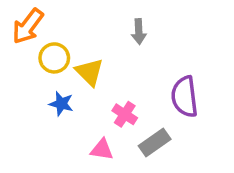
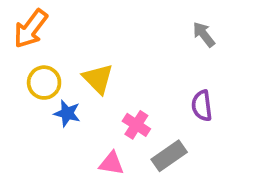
gray arrow: (139, 32) -> (204, 34), moved, turned 145
yellow circle: (54, 58) -> (44, 83), moved
purple semicircle: (185, 97) -> (202, 106), size x0.7

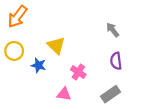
gray arrow: (204, 34) -> (113, 30), moved
yellow circle: (44, 83) -> (14, 51), moved
gray rectangle: (169, 156) -> (110, 94), moved

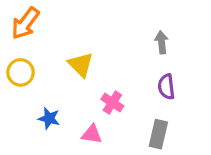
gray arrow: (113, 30) -> (162, 42), turned 32
blue star: (38, 65) -> (49, 118), moved
gray rectangle: (110, 94) -> (158, 134), turned -42

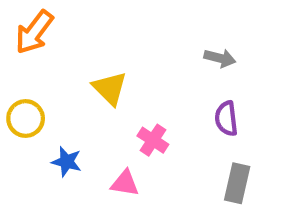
gray arrow: (162, 42) -> (220, 58), turned 110
yellow circle: (21, 72) -> (26, 118), moved
gray rectangle: (158, 134) -> (237, 183), moved

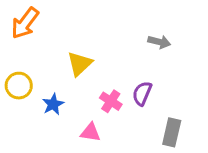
yellow triangle: (110, 88) -> (80, 64), turned 32
purple semicircle: (226, 118) -> (142, 93), moved, turned 30
blue star: (67, 162) -> (53, 104), moved, turned 30

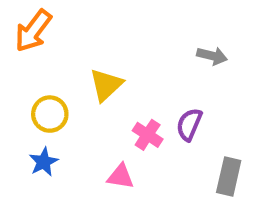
yellow circle: (19, 86) -> (50, 114), moved
blue star: (53, 104) -> (44, 162), moved

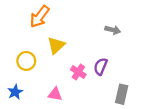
orange arrow: (33, 31) -> (40, 17), moved
blue star: (44, 162) -> (15, 92), moved
pink triangle: (121, 176) -> (55, 94), moved

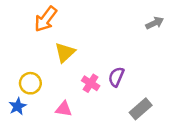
gray arrow: (113, 30) -> (155, 23), moved, turned -40
yellow circle: (26, 61) -> (30, 83), moved
gray rectangle: (122, 94) -> (141, 109), turned 36

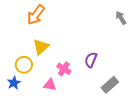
gray arrow: (155, 23) -> (121, 18), turned -96
yellow triangle: (65, 52) -> (41, 47), moved
pink cross: (91, 83) -> (64, 69), moved

